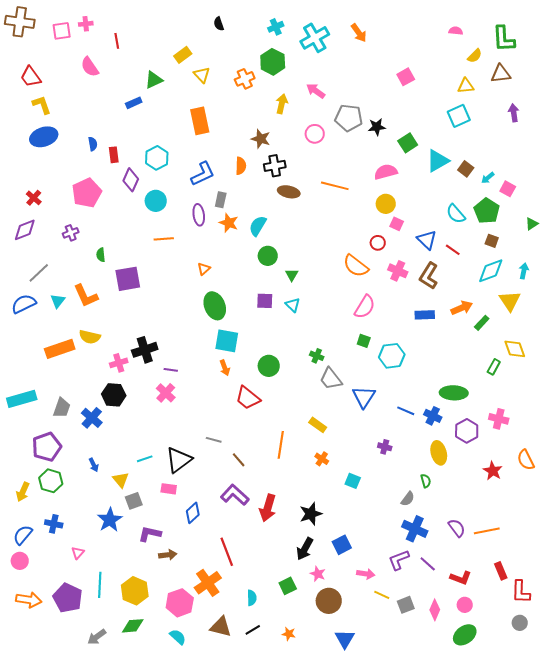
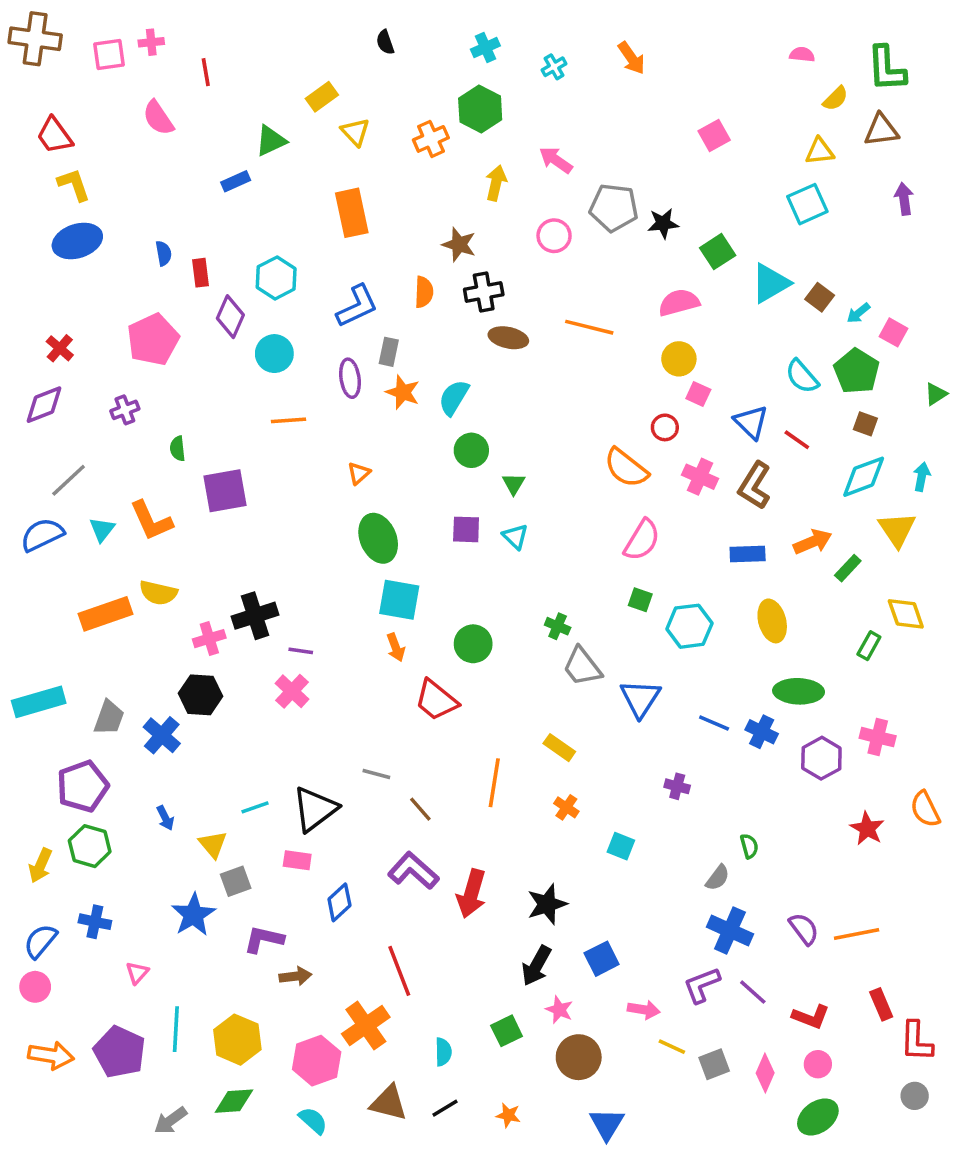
cyan cross: (315, 38) -> (554, 67), size x0.5
yellow ellipse: (439, 453) -> (772, 621), moved

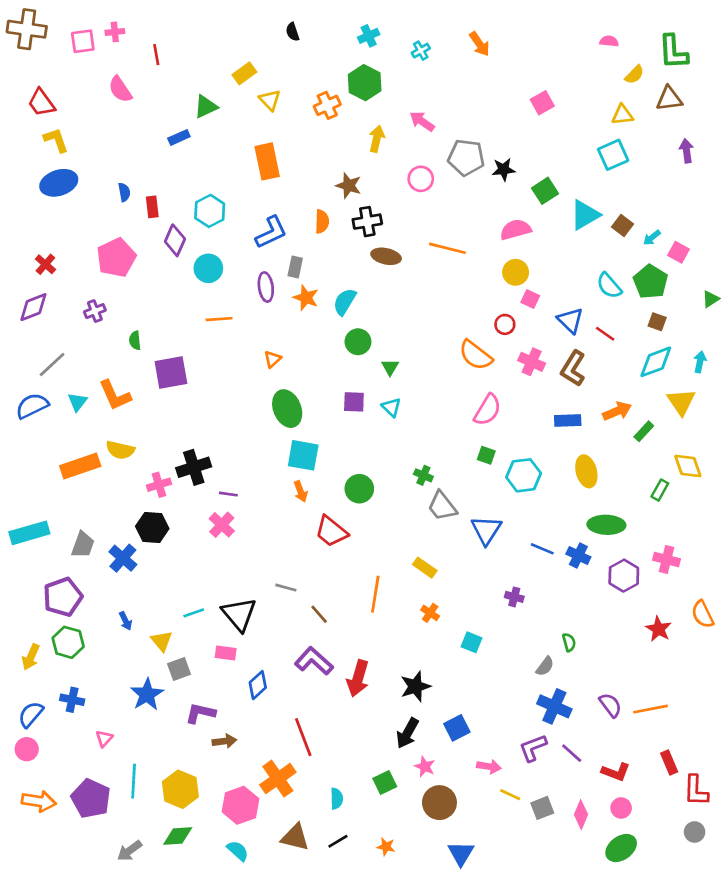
black triangle: (315, 809) -> (239, 614), turned -33

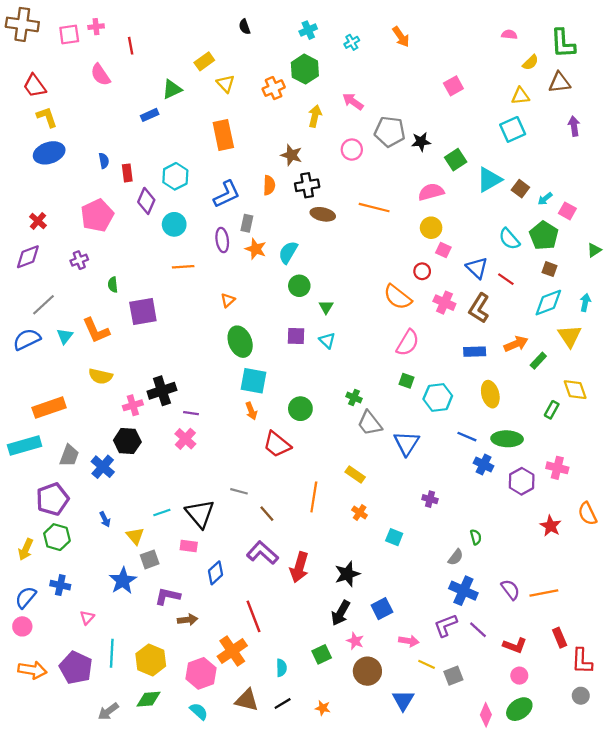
orange rectangle: (80, 466) -> (49, 408), moved
blue line: (542, 549) -> (467, 437), moved
pink diamond: (581, 815) -> (486, 715), moved
blue triangle: (461, 853) -> (403, 700), moved

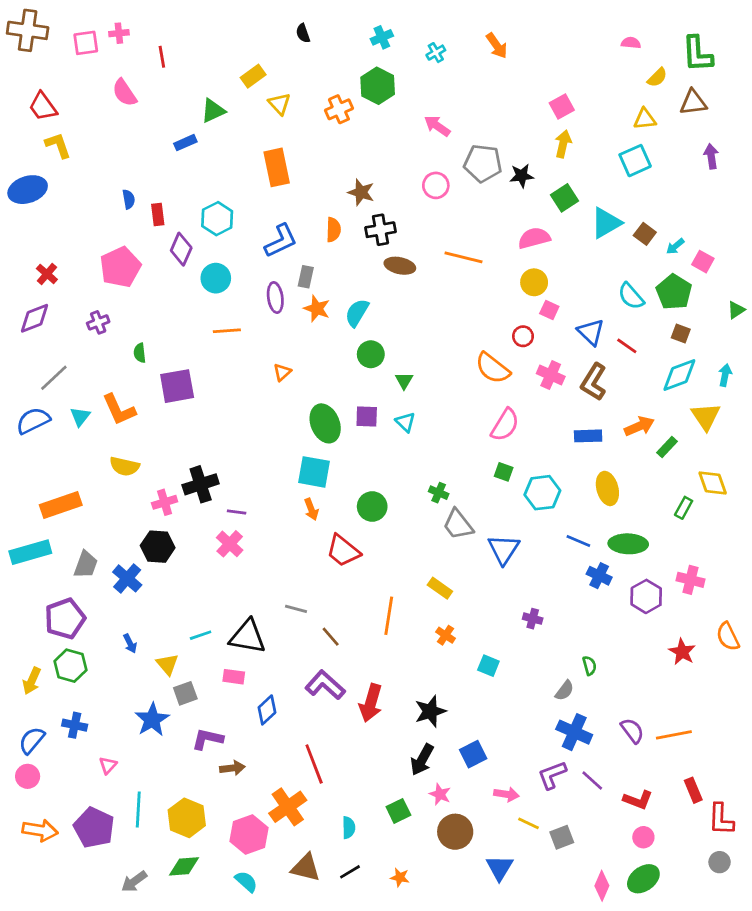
yellow arrow: (315, 116) -> (563, 144), moved
blue ellipse: (49, 153) -> (28, 190), moved
green ellipse: (240, 342) -> (325, 423), moved
black triangle: (200, 514) -> (248, 637), turned -40

